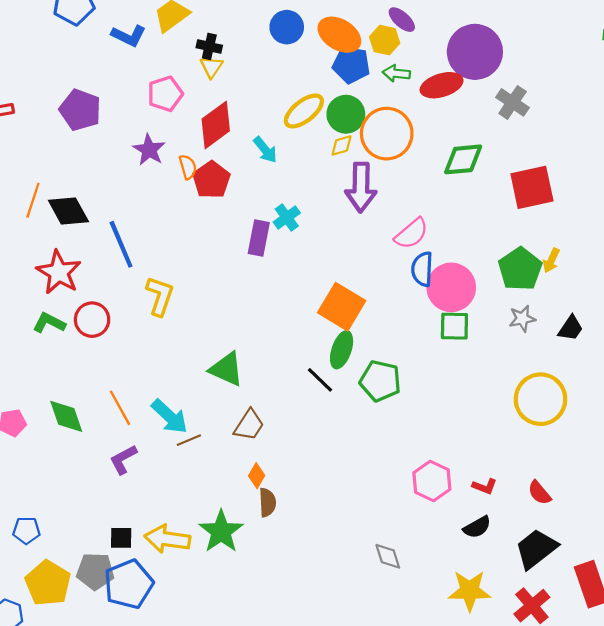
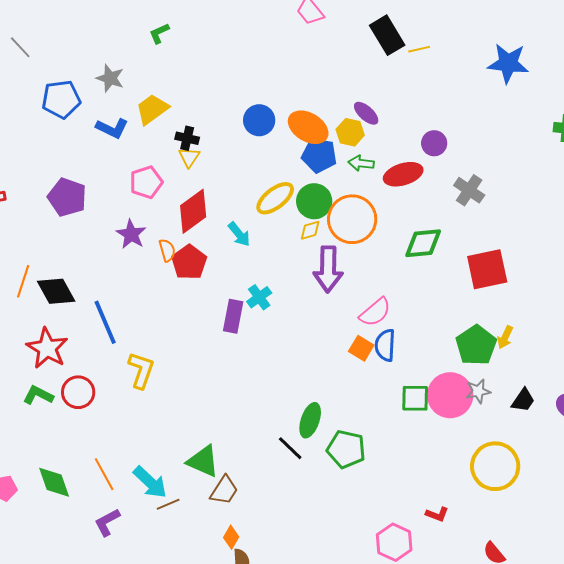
purple circle: (475, 52) -> (434, 143), size x0.5
pink circle: (451, 287) -> (450, 395), moved
orange square: (342, 307) -> (361, 348), moved, size x0.6
green triangle: (226, 369) -> (203, 461), moved
red L-shape: (485, 486) -> (437, 514), moved

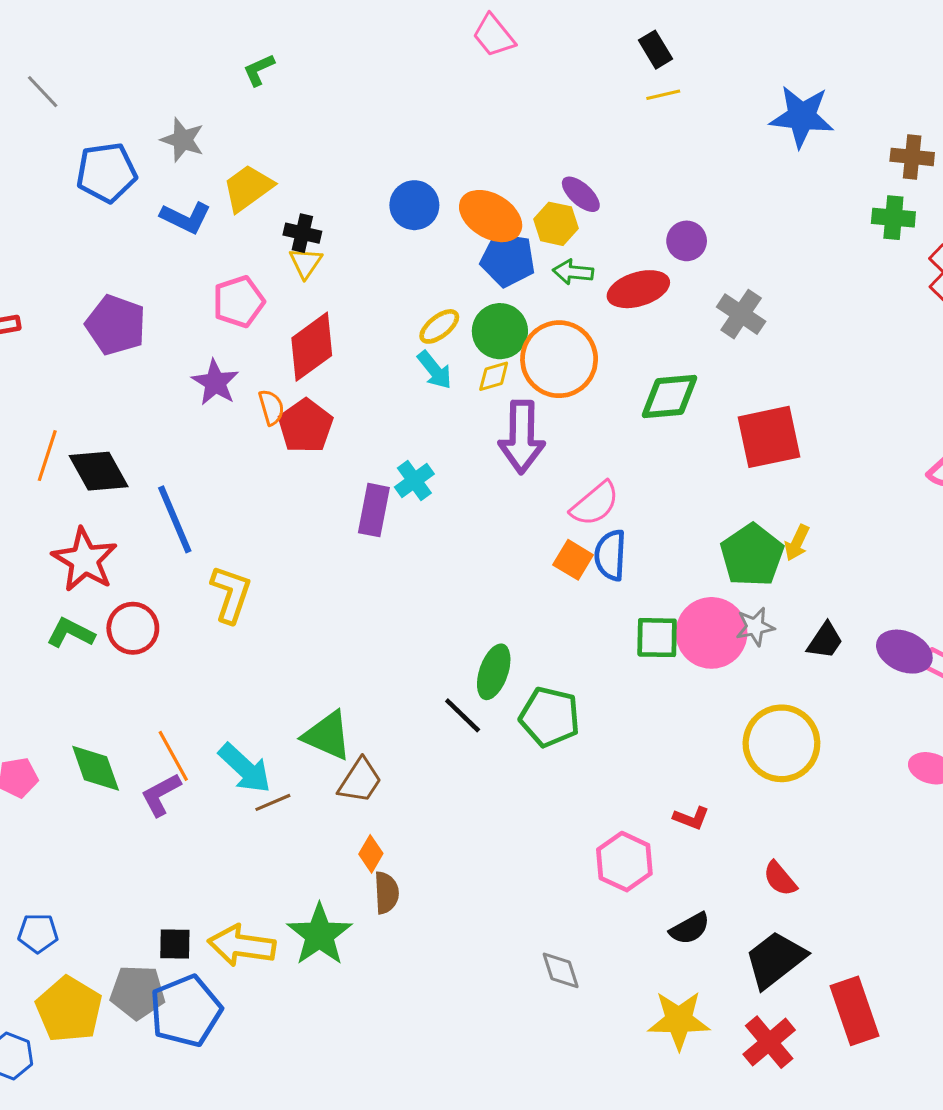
black rectangle: (387, 35) -> (655, 50), moved, size x0.6
yellow ellipse: (275, 198) -> (439, 326), size x0.7
cyan arrow: (239, 234) -> (435, 370), moved
purple L-shape: (107, 522) -> (161, 795), moved

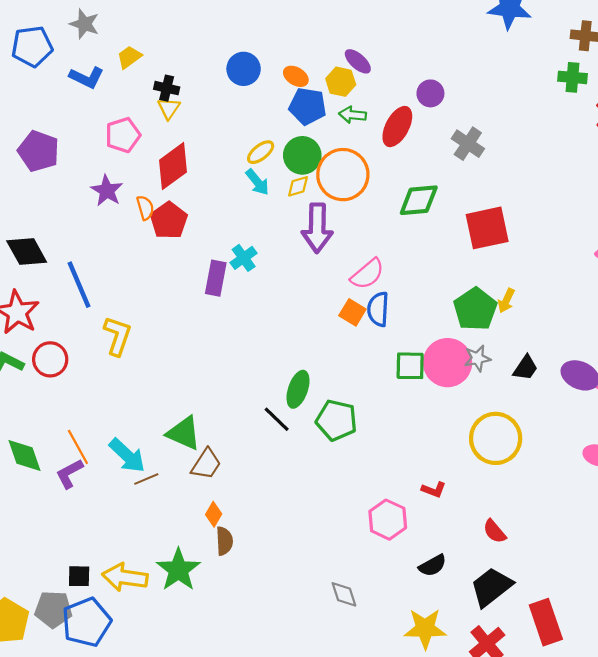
yellow trapezoid: (248, 188) -> (129, 57), size x0.7
orange ellipse: (491, 216) -> (296, 76), size x0.6
red ellipse: (638, 289) -> (397, 127), turned -45

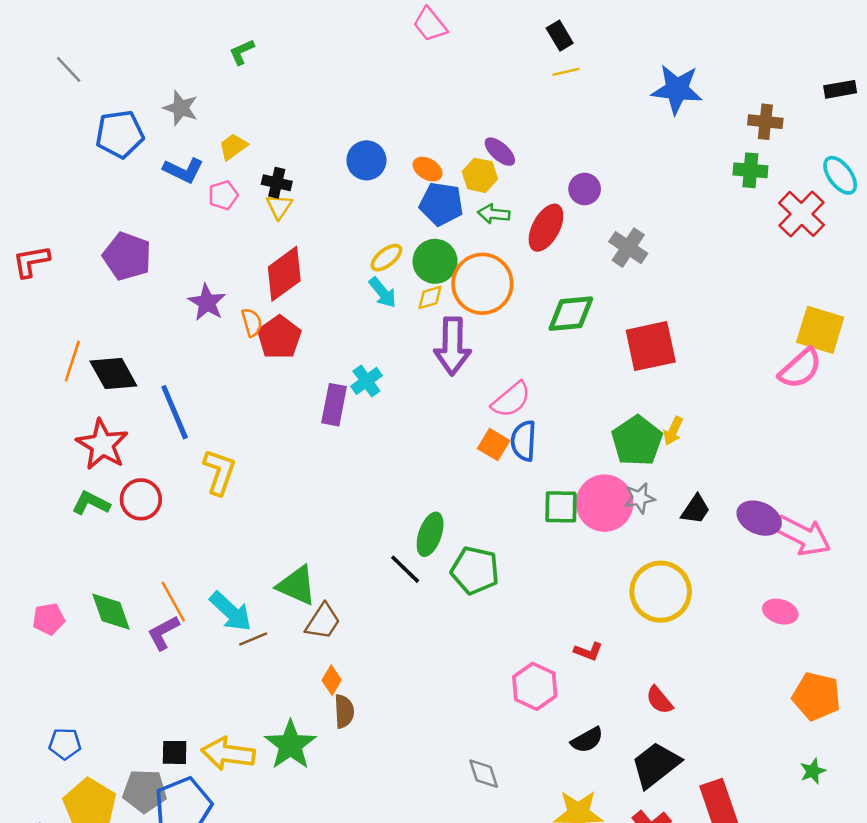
pink pentagon: (123, 135) -> (223, 195), moved, size x0.7

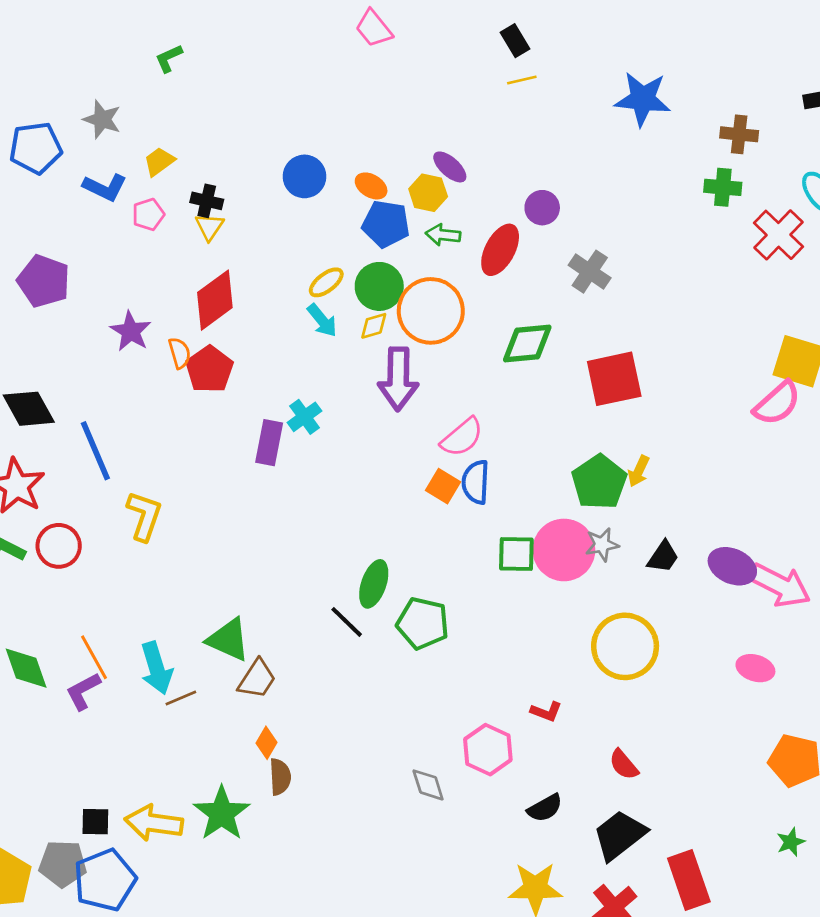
cyan arrow: (231, 612) -> (156, 668), turned 30
gray diamond: (484, 774) -> (428, 785), moved

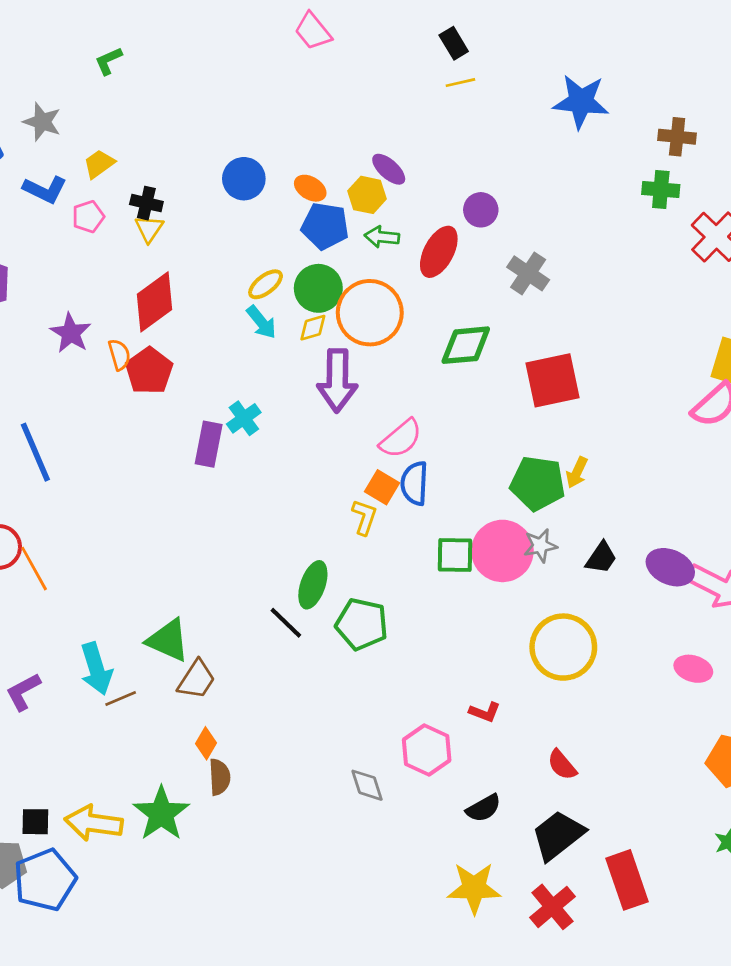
green pentagon: (599, 482) -> (538, 483), turned -30
yellow L-shape: (144, 516) -> (364, 517), moved, size x0.7
orange line: (94, 657) -> (34, 569), moved

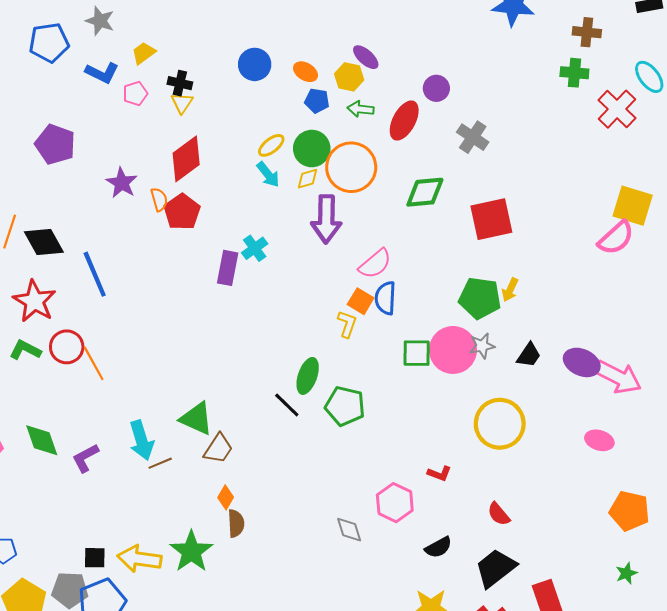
blue pentagon: (325, 226) -> (317, 101), size x0.7

